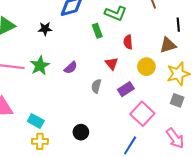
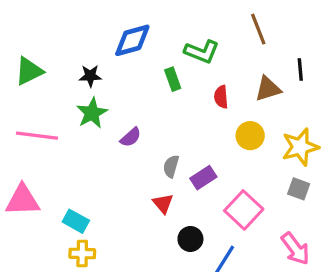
brown triangle: (168, 45) -> (268, 89), moved
red triangle: (112, 64) -> (163, 203), moved
green star: (40, 66) -> (92, 113), moved
purple rectangle: (126, 89) -> (203, 178), moved
black circle: (81, 132) -> (190, 239), moved

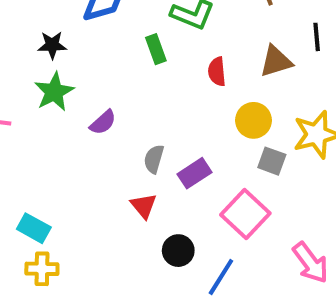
gray square: (299, 189) -> (272, 161), moved

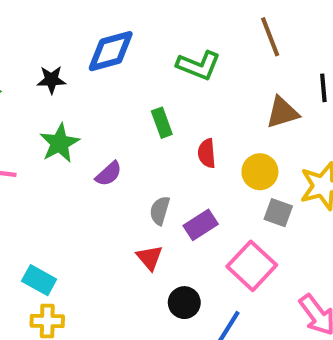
black star: (52, 45) -> (51, 80), moved
green rectangle: (156, 49) -> (162, 123), moved
red semicircle: (217, 72) -> (207, 153), moved

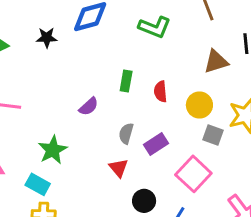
green rectangle: (162, 123) -> (126, 81), moved, turned 30
green star: (60, 143) -> (53, 150), moved

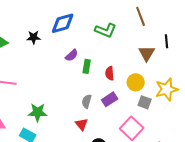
brown triangle: (216, 62) -> (147, 53), turned -42
purple semicircle: (89, 106) -> (72, 55), moved
purple rectangle: (156, 144) -> (110, 99), moved
green star: (53, 150) -> (38, 112), turned 30

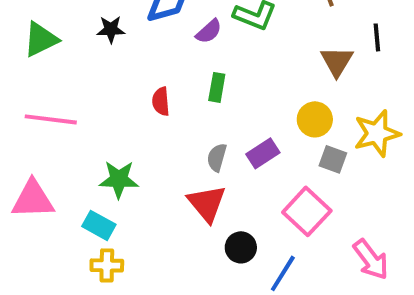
purple semicircle: (72, 55) -> (209, 31), moved
red semicircle: (110, 73) -> (161, 101), moved
red triangle: (82, 124) -> (207, 203), size x1.5

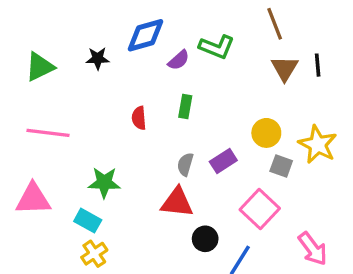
brown triangle: (337, 61) -> (285, 68), moved
yellow star: (377, 133) -> (318, 144), turned -30
red triangle: (207, 203) -> (177, 202), turned -44
yellow cross: (107, 265) -> (94, 254), turned -35

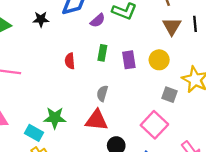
yellow circle: (266, 133) -> (159, 60), moved
purple rectangle: (223, 161) -> (129, 60), moved, turned -66
green star: (104, 183) -> (55, 118), moved

